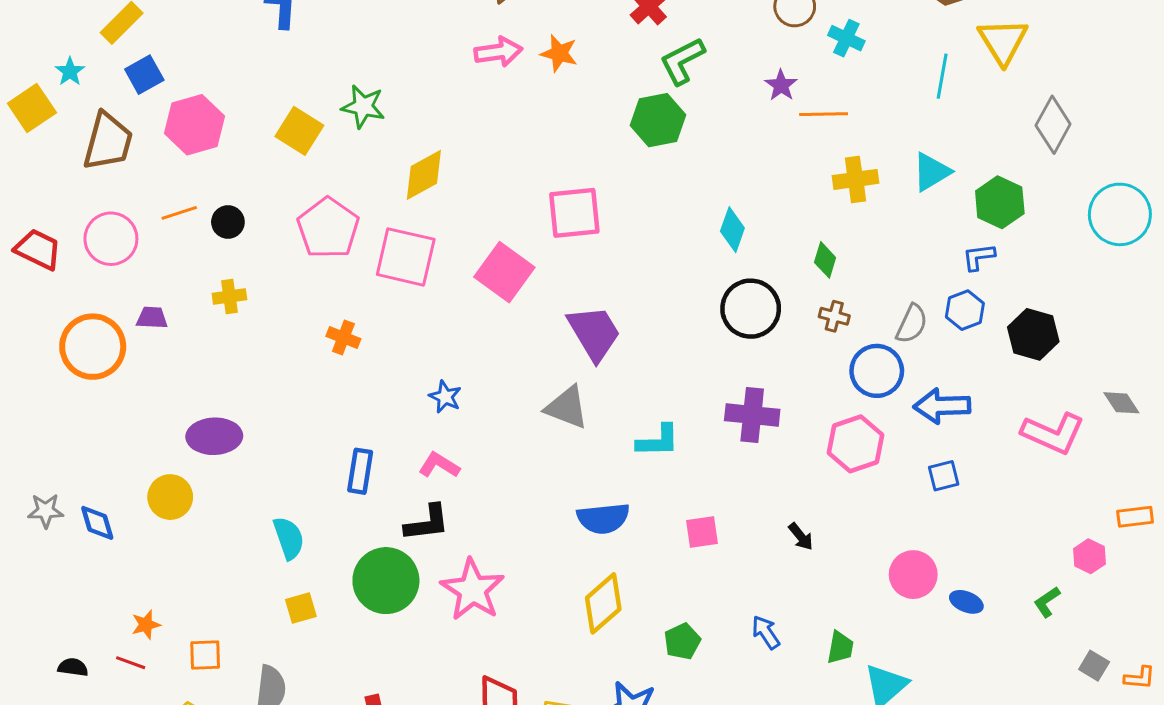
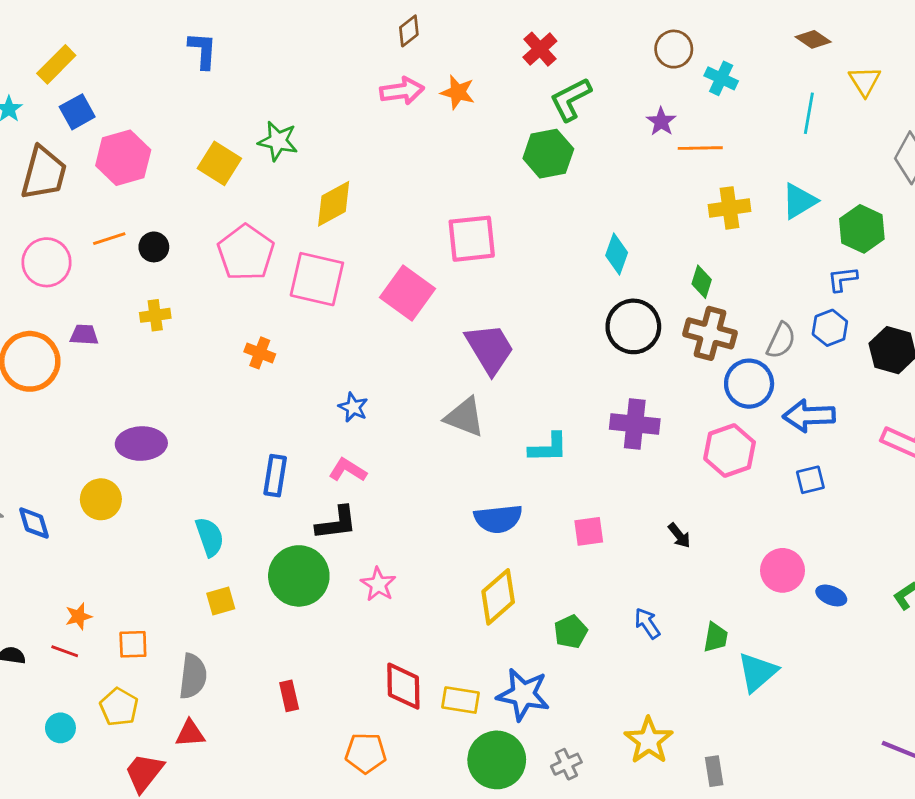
yellow triangle: (1003, 41) -> (865, 81), size x0.7
brown cross: (834, 316) -> (710, 333), size x1.8
pink star: (473, 590) -> (378, 584), size x0.6

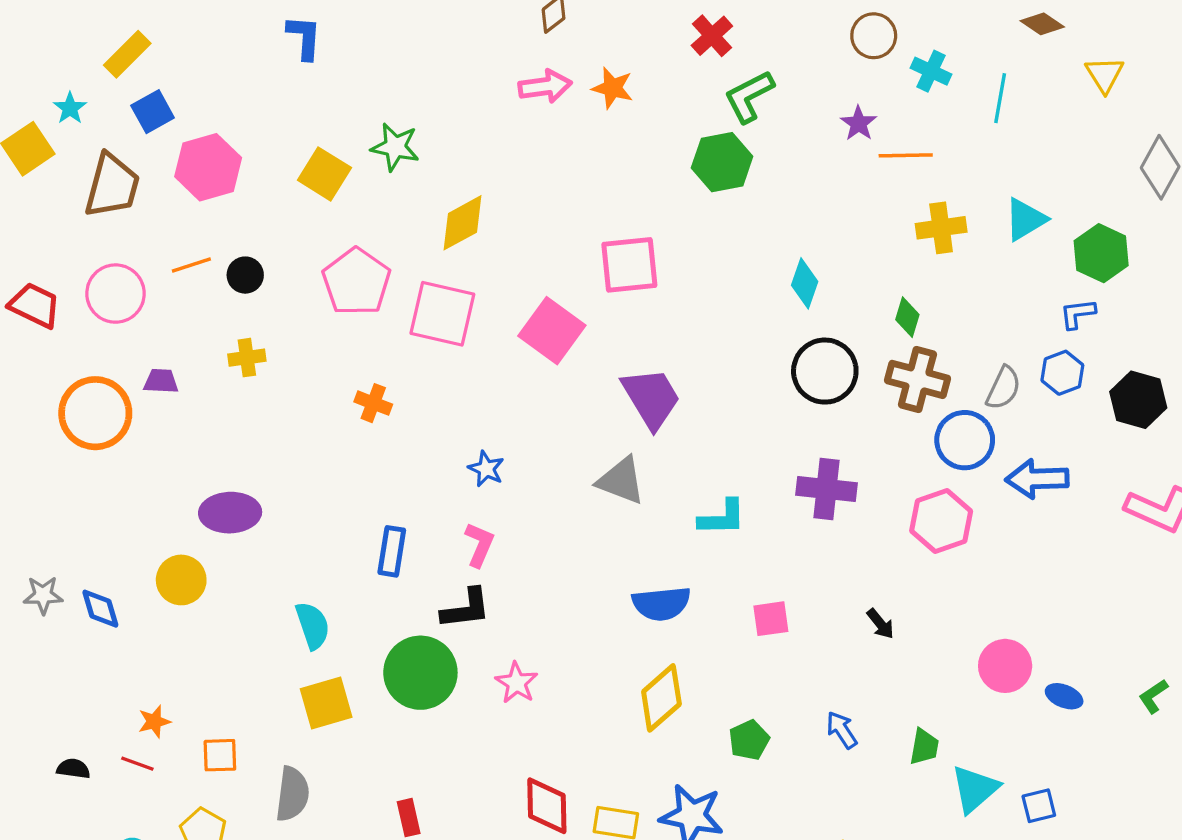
cyan line: (809, 113) -> (1000, 98), moved
pink L-shape: (348, 470) -> (479, 545), turned 81
blue square: (810, 480) -> (1039, 806), moved
yellow square: (221, 601) -> (326, 703), size x1.5

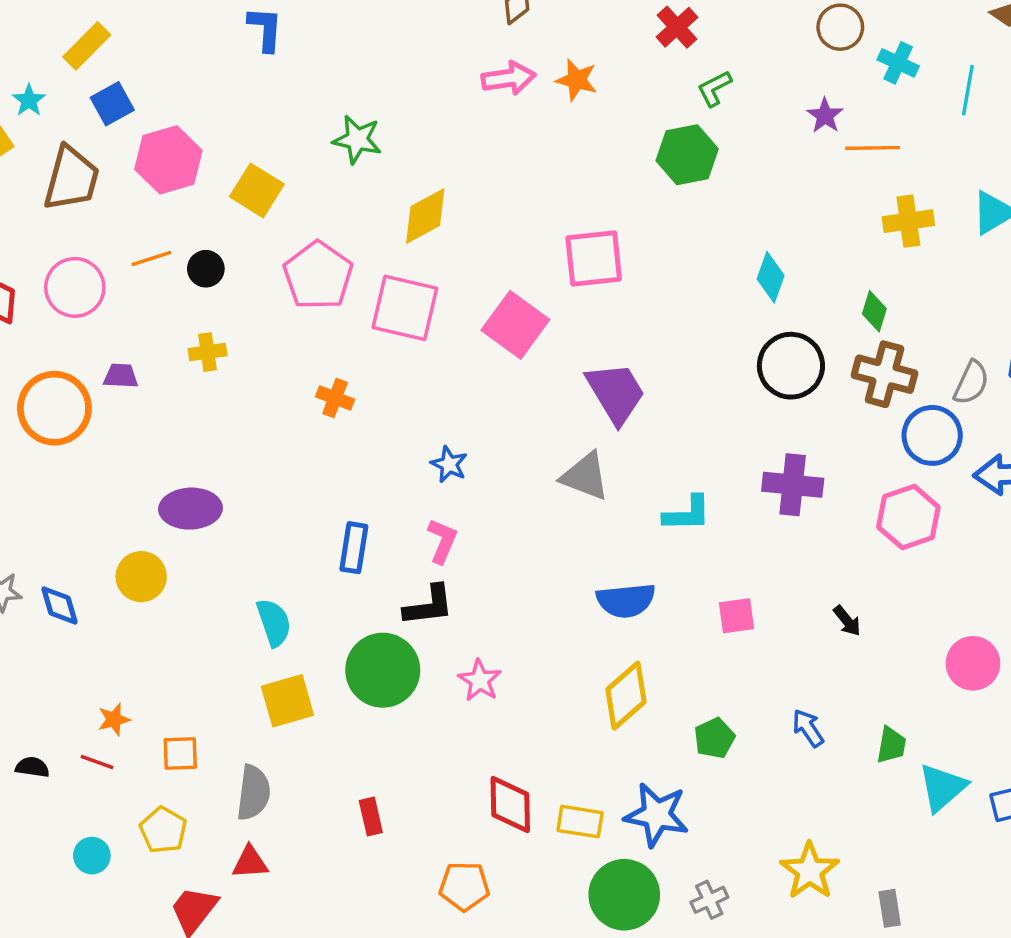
green L-shape: (749, 96) -> (714, 88), size x0.7
yellow square: (324, 174) -> (257, 190), moved

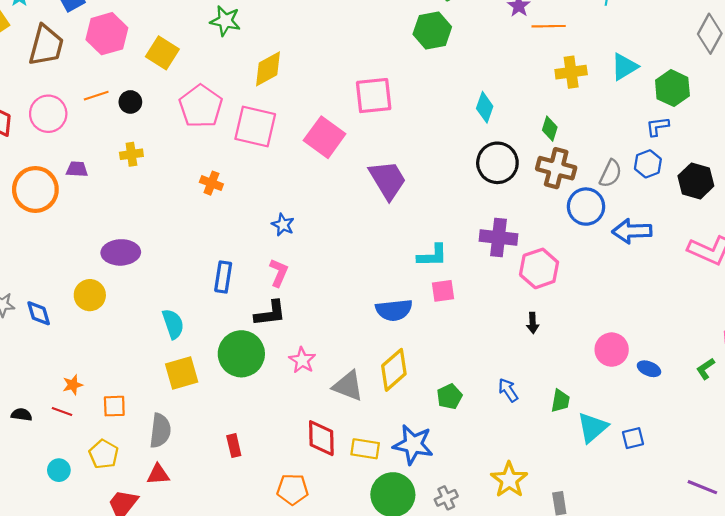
gray triangle: (585, 476) -> (348, 386), moved
pink hexagon: (908, 517) -> (539, 268), moved
pink square: (737, 616) -> (443, 291), moved
black arrow: (847, 621) -> (533, 323), turned 36

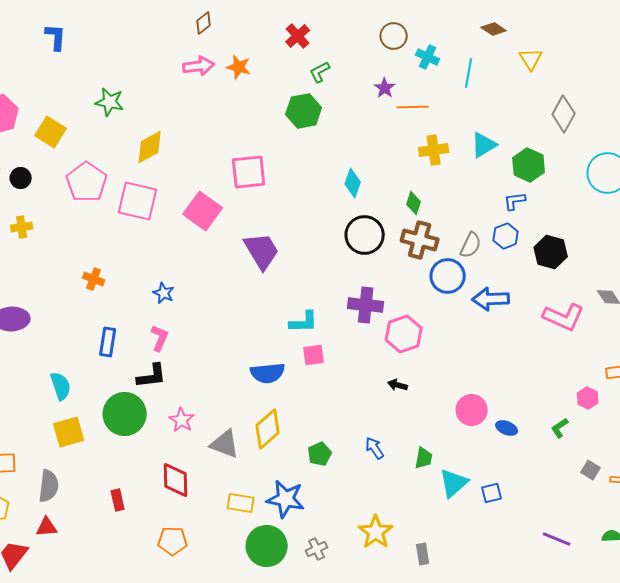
orange cross: (211, 183) -> (94, 279), moved
black arrow: (533, 323) -> (398, 385), turned 108
red diamond: (321, 438) -> (176, 480), moved

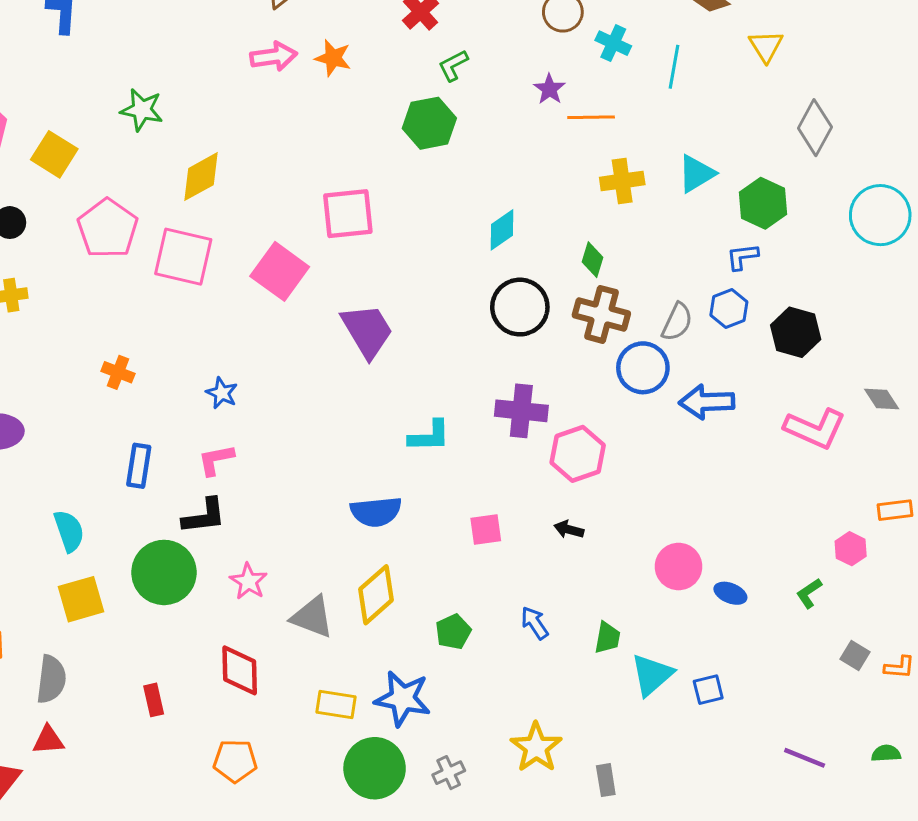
cyan diamond: (353, 183) -> (502, 230), turned 36
pink L-shape: (160, 338) -> (216, 460), turned -124
pink square: (314, 355) -> (486, 529), moved

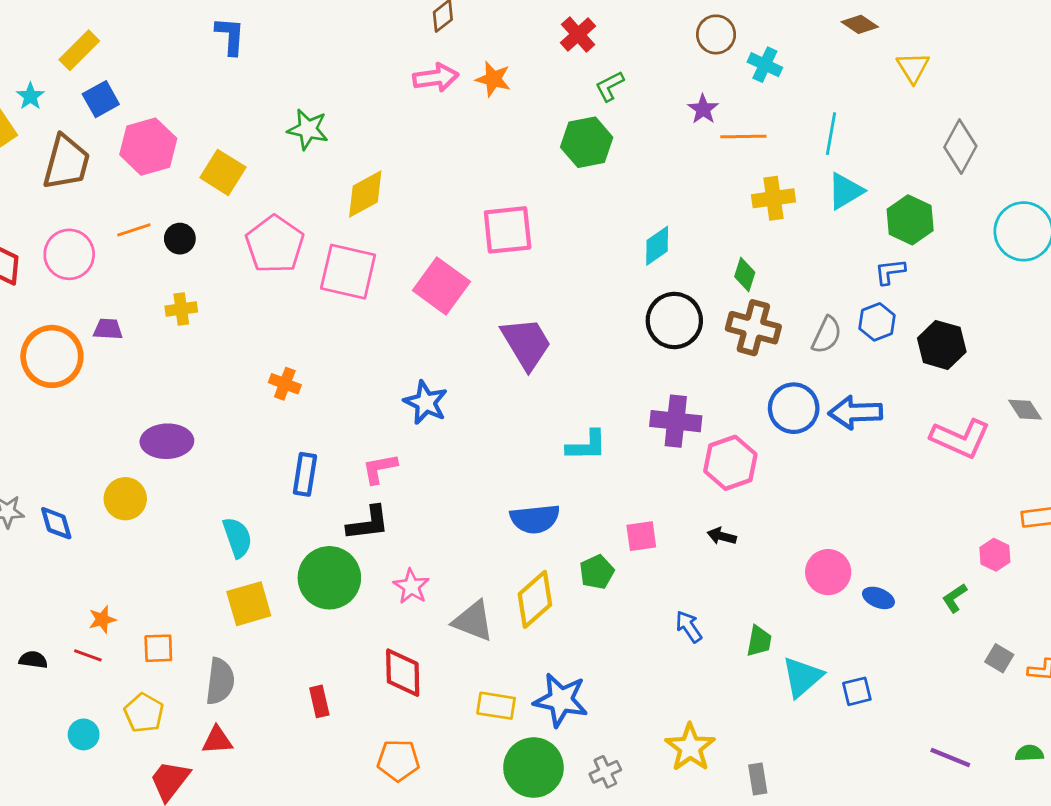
cyan line: (674, 67) -> (831, 134), moved
blue circle: (643, 368) -> (794, 408), moved
blue star: (222, 393) -> (426, 402), moved, size x1.4
green pentagon: (453, 632) -> (597, 572), moved

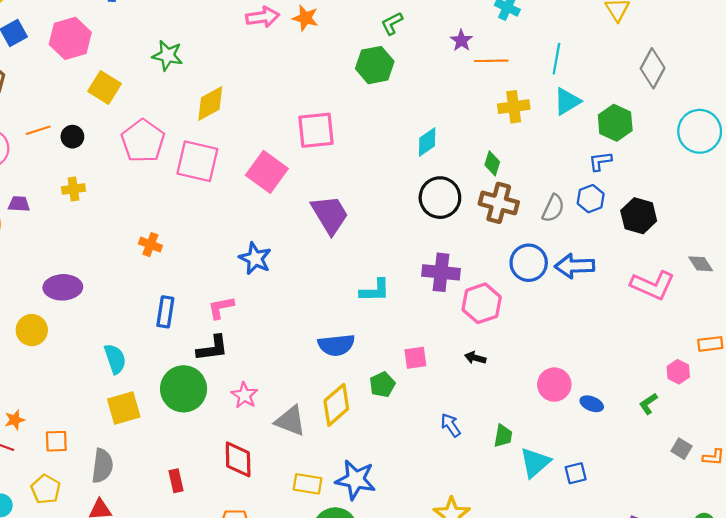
pink hexagon: (148, 147) -> (70, 38), moved

